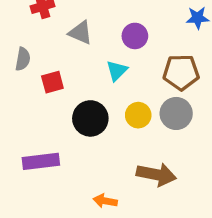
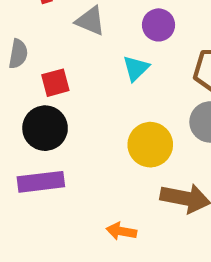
yellow circle: (138, 115) -> (150, 145), moved, size x1.4
black circle: (90, 118) -> (45, 128), moved

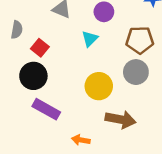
red square: (55, 83) -> (40, 48), turned -36
purple rectangle: (41, 182) -> (46, 109), moved, turned 36

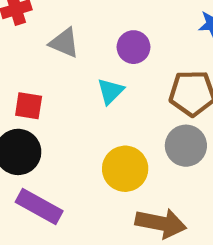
red square: (40, 48) -> (29, 106), turned -30

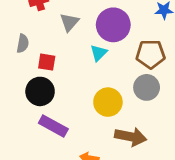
gray triangle: (64, 43) -> (69, 22), turned 48
purple circle: (133, 47) -> (113, 25), size x1.6

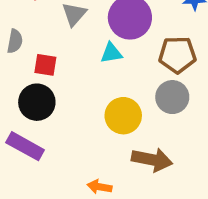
cyan triangle: (99, 53) -> (111, 53), turned 36
purple rectangle: (53, 126) -> (25, 146), moved

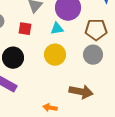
red square: (45, 65) -> (25, 29), moved
yellow circle: (123, 116) -> (55, 55), moved

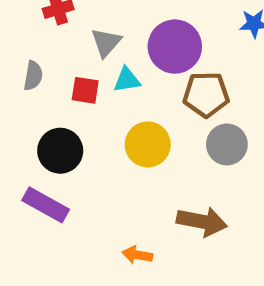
cyan triangle: (57, 29) -> (127, 80), moved
brown pentagon: (96, 30) -> (206, 94), moved

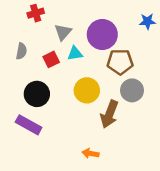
red square: (85, 90) -> (51, 59), turned -35
brown arrow: (202, 222) -> (109, 114), moved, turned 100
orange arrow: (137, 255) -> (90, 153), moved

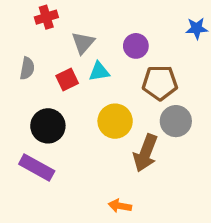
purple circle: (102, 34) -> (136, 46), size x0.6

